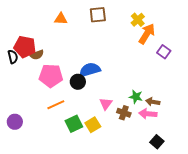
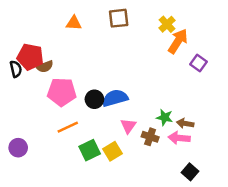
blue semicircle: (90, 70) -> (115, 98), moved

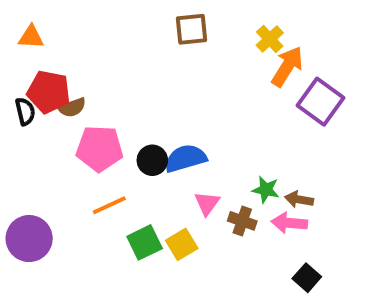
orange triangle: (74, 23) -> (31, 37), moved
purple square: (198, 63) -> (321, 102), size x1.6
purple circle: (18, 148) -> (29, 239), size x1.5

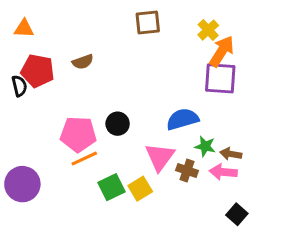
purple square: (321, 102) -> (220, 78), moved, turned -32
brown semicircle: (72, 107) -> (83, 62), moved
pink pentagon: (100, 149) -> (78, 134), moved
blue semicircle: (186, 158) -> (182, 119), moved
pink triangle: (207, 203) -> (160, 157), size x1.5

